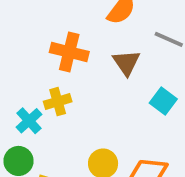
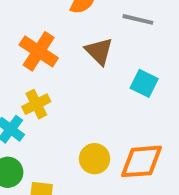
orange cross: (69, 52) -> (39, 51), turned 30

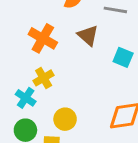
yellow circle: (95, 159) -> (65, 119), moved

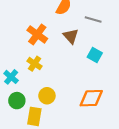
yellow cross: (44, 78) -> (35, 64), turned -32
cyan cross: (26, 98) -> (11, 77), moved

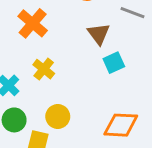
orange cross: (37, 34) -> (33, 23), moved
cyan square: (95, 55) -> (114, 63), moved, turned 32

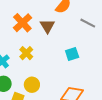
brown triangle: (99, 34) -> (47, 26), moved

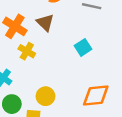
yellow cross: (26, 53) -> (27, 51), moved

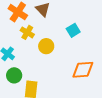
yellow circle: (45, 96) -> (46, 46), moved

